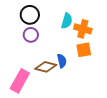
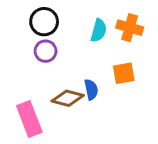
orange cross: (83, 29) -> (130, 28), moved
pink rectangle: (20, 81) -> (29, 119), turned -50

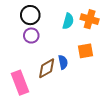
brown diamond: (68, 98) -> (47, 68), turned -45

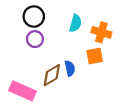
orange cross: (90, 19) -> (101, 32), moved
pink rectangle: (20, 83) -> (23, 91), turned -45

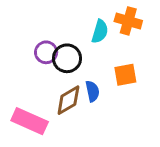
black circle: (34, 17) -> (67, 58), moved
orange cross: (101, 32) -> (128, 21), moved

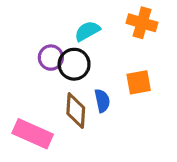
cyan semicircle: (100, 31) -> (87, 31), moved, turned -135
brown diamond: (68, 100) -> (76, 111), turned -56

